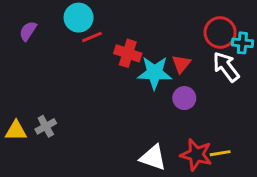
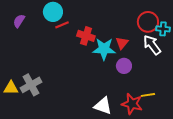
gray cross: (46, 126) -> (31, 85), size x1.5
yellow line: (220, 153) -> (148, 95), moved

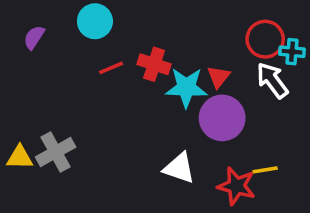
red line: (62, 25) -> (111, 68), moved
purple circle: (124, 66) -> (222, 118), size x1.6
white triangle: (103, 106) -> (179, 168), moved

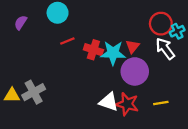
cyan cross: (292, 52) -> (177, 31), turned -32
red cross: (154, 64) -> (93, 50), moved
red star: (236, 186) -> (127, 104), moved

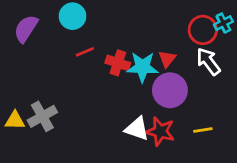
purple semicircle: (21, 23) -> (26, 29), size x1.5
cyan cross: (177, 31) -> (223, 23), moved

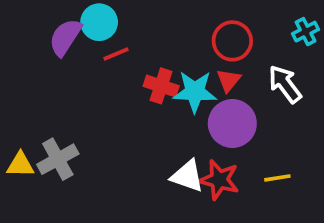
purple semicircle: (26, 29) -> (65, 37), moved
red circle: (203, 30) -> (232, 41), moved
red line: (85, 52) -> (116, 54), moved

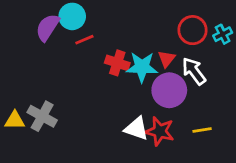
cyan cross: (306, 32) -> (223, 34), moved
red circle: (232, 41) -> (193, 30), moved
white arrow: (285, 84) -> (194, 71), moved
gray cross: (58, 159) -> (42, 116), turned -32

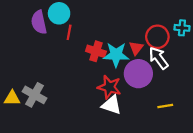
purple semicircle: (48, 27) -> (39, 22), turned -45
red circle: (193, 30) -> (157, 37), moved
cyan cross: (223, 34) -> (182, 28), turned 32
red line: (84, 40) -> (69, 32), turned -56
red star: (160, 131) -> (109, 87), moved

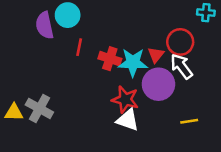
cyan cross: (182, 28) -> (206, 13), moved
red line: (69, 32) -> (79, 47), moved

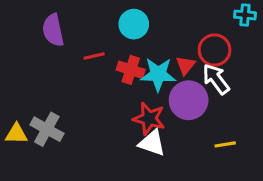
cyan circle: (68, 15) -> (134, 24), moved
red line: (79, 47) -> (94, 56), turned 66

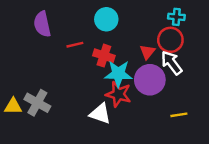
cyan cross: (245, 15) -> (176, 17), moved
cyan star: (158, 74) -> (118, 74), moved
white triangle: (152, 143) -> (100, 114), moved

